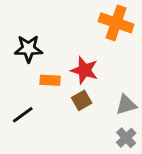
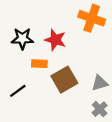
red star: (84, 70) -> (55, 40), moved
brown square: (82, 100) -> (64, 80), size x1.6

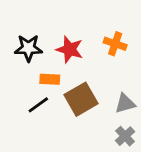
orange cross: (92, 18) -> (115, 44), moved, size x0.7
black line: (18, 91) -> (38, 105), moved

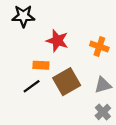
orange cross: (115, 44) -> (99, 46), moved
black star: (28, 48) -> (23, 16), moved

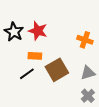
black star: (23, 16) -> (14, 32), moved, turned 30
red star: (57, 41) -> (38, 31), moved

